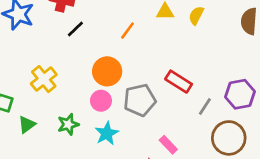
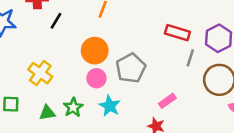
red rectangle: (179, 82) -> (177, 33), moved
green triangle: (27, 125) -> (47, 113), moved, turned 42
pink rectangle: (168, 145) -> (167, 101), turned -66

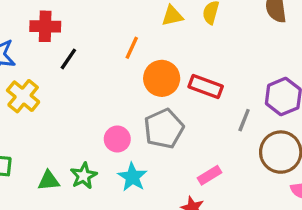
red rectangle: (177, 33) -> (206, 86), moved
orange circle: (95, 51) -> (162, 78), moved
yellow cross: (40, 73) -> (23, 96), moved

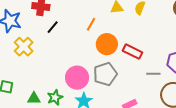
gray line: (244, 120) -> (153, 74), turned 64
pink circle: (117, 139) -> (77, 78), size x1.5

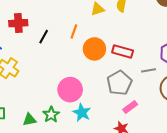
black line: (53, 27) -> (44, 37), moved
gray pentagon: (105, 74) -> (119, 83), moved

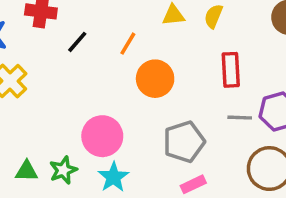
red rectangle: (123, 51) -> (231, 70), moved, turned 60
gray line: (149, 70) -> (240, 118), moved

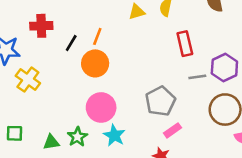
orange line: (128, 44) -> (97, 36), moved
orange circle: (155, 79) -> (95, 63), moved

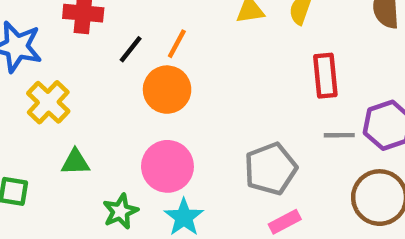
green triangle: (51, 142) -> (75, 162), moved

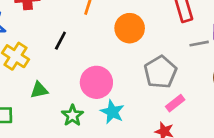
black line: (131, 49) -> (60, 41), moved
orange circle: (167, 90) -> (130, 28), moved

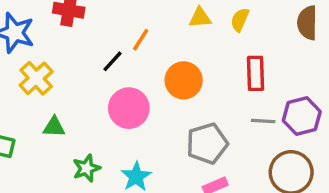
black line: (60, 41) -> (112, 61), moved
pink circle: (96, 82) -> (129, 108), moved

